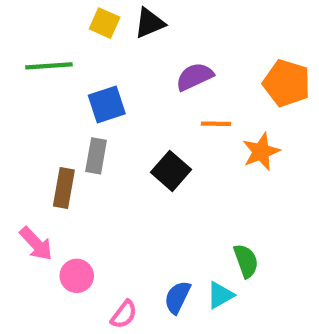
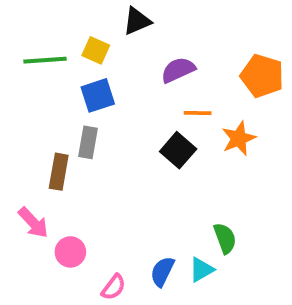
yellow square: (105, 23) -> (96, 50), moved
black square: (171, 171) -> (178, 150), moved

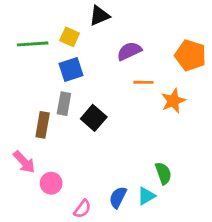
black square: (178, 150) -> (94, 118), moved

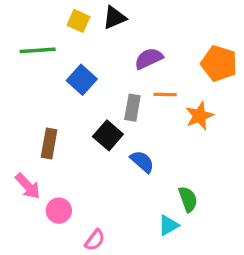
yellow square: (70, 37) -> (78, 21), moved
blue square: (71, 70) -> (82, 80), turned -30
gray rectangle: (64, 104) -> (132, 108), moved
blue semicircle: (118, 197) -> (142, 162), moved, turned 105

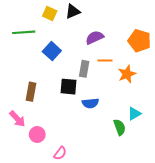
black square: (108, 135) -> (68, 87), turned -36
blue semicircle: (142, 162) -> (90, 103), turned 133
cyan triangle: (168, 225) -> (134, 114), moved

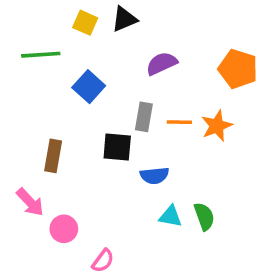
orange line: (105, 60) -> (179, 122), moved
cyan triangle: (134, 114) -> (170, 216), moved, turned 40

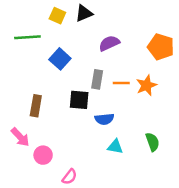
green semicircle: (204, 216) -> (152, 142), moved

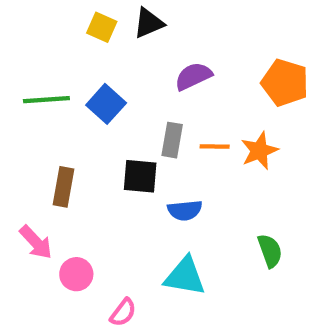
green line: (27, 37) -> (46, 100), moved
cyan triangle: (115, 147) -> (185, 276), moved, size x1.5

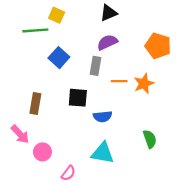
black triangle: (149, 23) -> (108, 13), moved
green line: (46, 100) -> (35, 30), moved
gray rectangle: (172, 140) -> (96, 66), moved

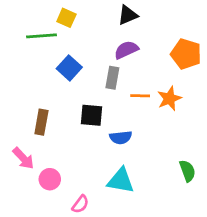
green semicircle: (150, 139) -> (187, 171), moved

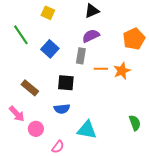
green line: (41, 36) -> (21, 35), moved, turned 60
orange pentagon: (186, 54) -> (134, 39), turned 30
brown rectangle: (41, 122) -> (30, 88), turned -60
blue semicircle: (121, 137) -> (62, 109), moved

